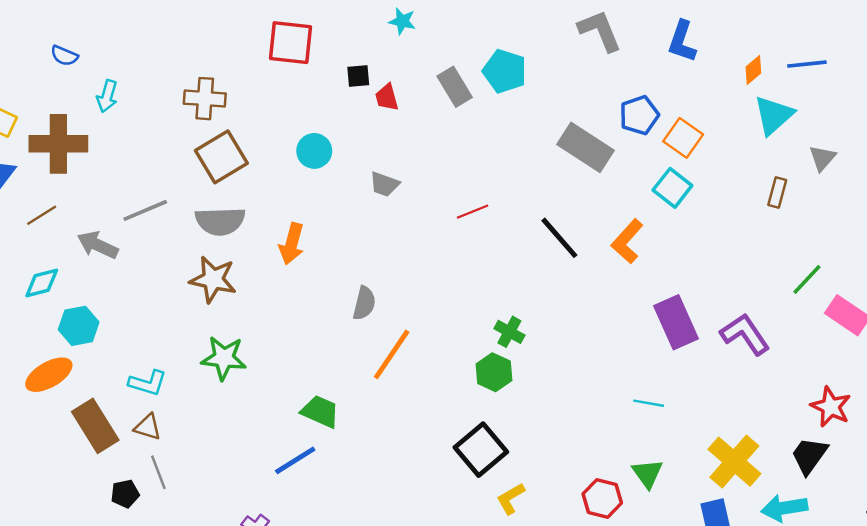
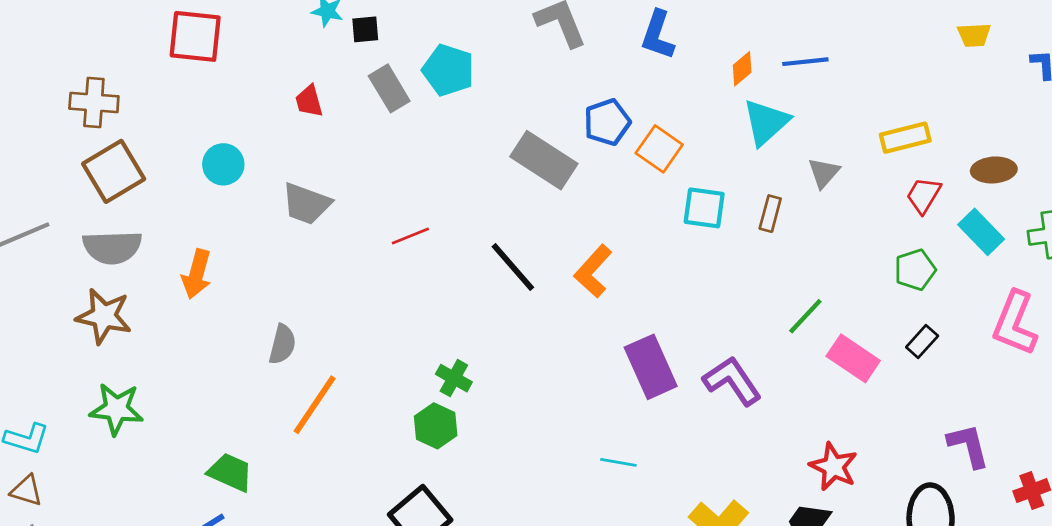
black square: (358, 76) -> (365, 29), moved
gray trapezoid: (384, 184) -> (306, 204), size x1.4
cyan square: (672, 188) -> (704, 208), moved, turned -30

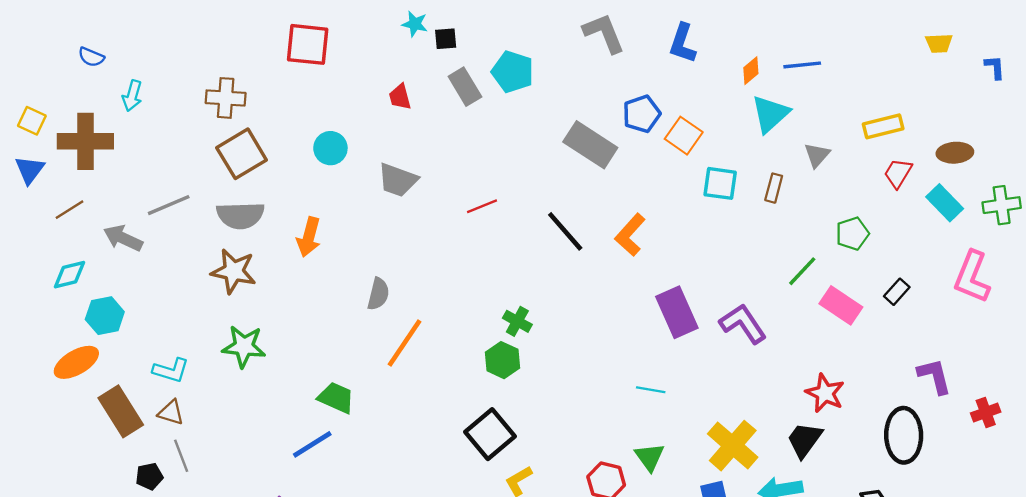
green pentagon: (915, 270) -> (852, 234), moved

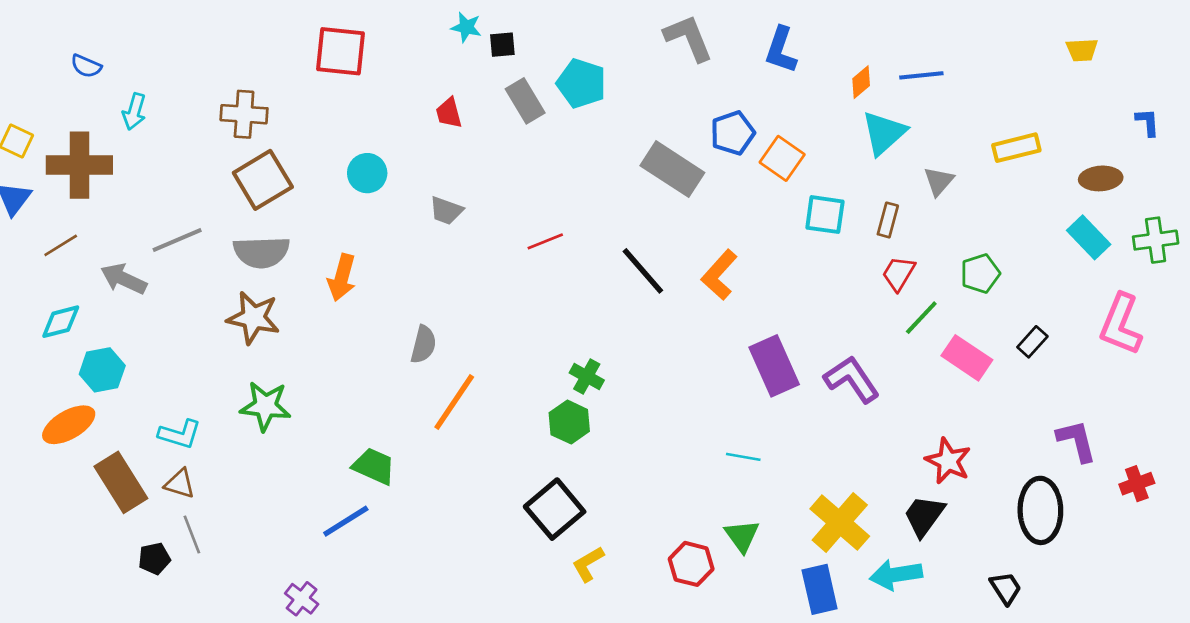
blue L-shape: (995, 67) -> (1148, 122), moved
red trapezoid: (898, 173) -> (899, 273), moved
gray trapezoid: (398, 180) -> (446, 211), size x0.7

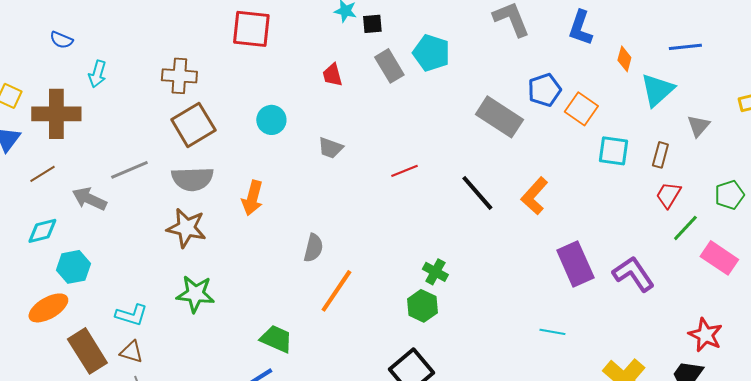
orange diamond: (861, 82) -> (624, 59), moved, turned -35

